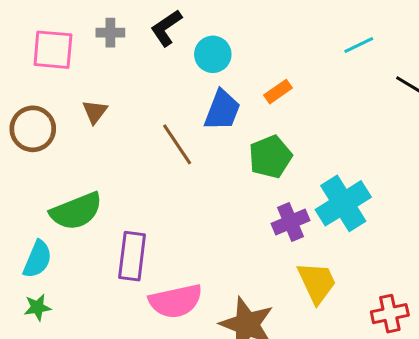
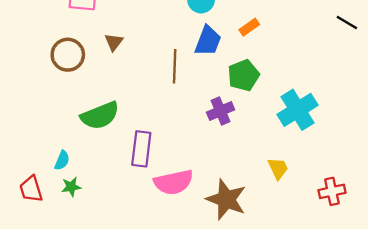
brown line: (177, 144) -> (175, 66), turned 36
purple cross: (290, 222) -> (221, 111), moved
cyan semicircle: (37, 259) -> (62, 160), moved, size x0.7
yellow trapezoid: (317, 283) -> (278, 168), size x0.7

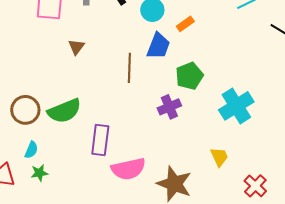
orange rectangle: (249, 27) -> (185, 24), moved
brown circle: (68, 55) -> (25, 110), moved
red cross: (332, 191) -> (255, 186), moved, turned -35

